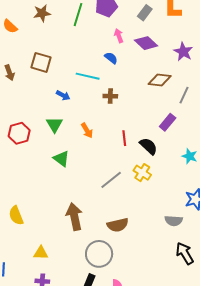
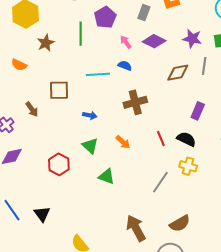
cyan line: (88, 76) -> (98, 74), moved
gray line: (184, 95) -> (204, 66), moved
brown cross: (110, 96) -> (135, 102), size x1.6

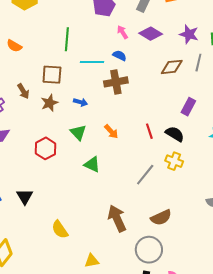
green line: (81, 34) -> (67, 39), moved
brown star: (46, 43) -> (49, 103), moved
brown cross: (135, 102) -> (116, 82), moved

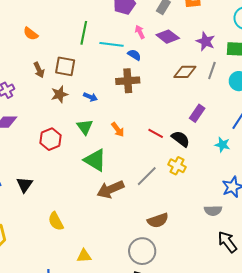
cyan line: (92, 62) -> (112, 44), moved
brown arrow: (23, 91) -> (39, 70), moved
red line: (149, 131) -> (156, 133), turned -49
green triangle: (92, 164) -> (95, 160), size x1.4
brown arrow: (117, 218) -> (110, 189), moved, turned -96

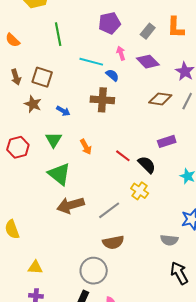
green line: (84, 33) -> (58, 34), moved, turned -30
brown star: (59, 94) -> (33, 104), turned 30
purple rectangle: (197, 113) -> (167, 141), turned 30
gray line: (147, 176) -> (109, 210), moved

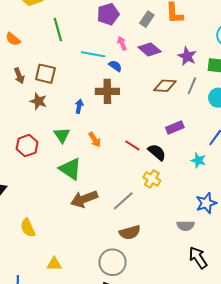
blue arrow: (63, 111) -> (79, 106), moved, turned -104

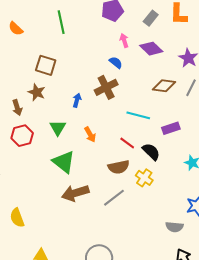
cyan line: (93, 54) -> (138, 115), moved
brown arrow: (19, 76) -> (17, 108), moved
brown cross: (107, 91) -> (106, 87), turned -30
brown semicircle: (130, 232) -> (119, 167), moved

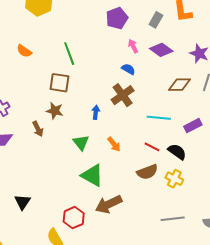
green line: (61, 22) -> (69, 54), moved
red hexagon: (22, 136) -> (74, 218), moved
gray line: (114, 198) -> (173, 219), moved, turned 40

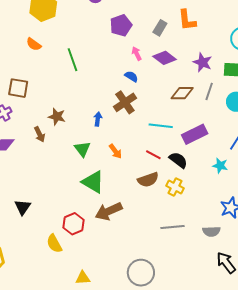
orange semicircle: (24, 51) -> (34, 44), moved
brown square: (59, 83) -> (18, 88), moved
purple rectangle: (193, 126) -> (195, 134), size x1.4

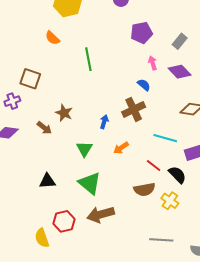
brown arrow: (40, 134) -> (44, 128), turned -35
orange arrow: (115, 151) -> (121, 148), moved, turned 84
black triangle: (23, 207) -> (47, 181), moved, turned 42

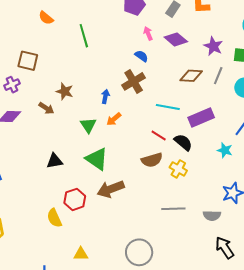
orange arrow: (121, 148) -> (114, 119), moved

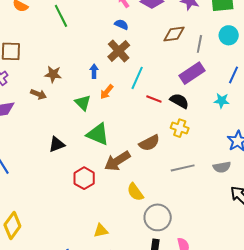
gray line: (218, 76) -> (199, 44), moved
cyan line: (168, 107) -> (137, 78), moved, turned -65
brown semicircle: (152, 160) -> (149, 143), moved
yellow semicircle: (54, 218) -> (135, 192), moved

